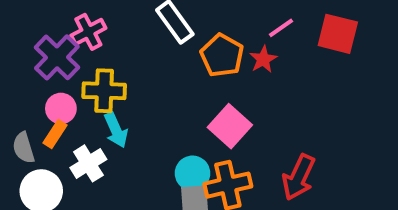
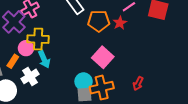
orange pentagon: (222, 55) -> (99, 21), turned -30
pink circle: (61, 108) -> (26, 48), moved
red arrow: (299, 177) -> (138, 83), size x0.6

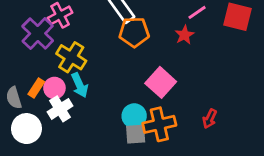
orange pentagon: (99, 21) -> (134, 32), moved
yellow cross: (38, 39) -> (71, 57), turned 30
pink circle: (26, 48) -> (54, 88), moved

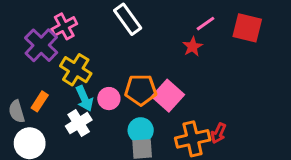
orange pentagon: (134, 32) -> (141, 90), moved
pink circle: (54, 88) -> (109, 99), moved
white cross: (60, 109) -> (79, 123), moved
orange cross: (159, 124) -> (193, 139), moved

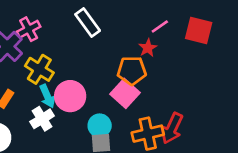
orange pentagon: (141, 90) -> (132, 71), moved
pink circle: (109, 99) -> (70, 96), size x1.5
red arrow: (218, 133) -> (172, 128), size x1.6

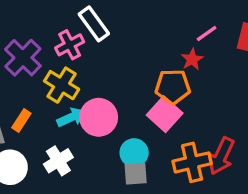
white rectangle: (88, 22) -> (94, 24), moved
pink cross: (29, 29) -> (70, 45), moved
cyan arrow: (47, 96) -> (71, 117), turned -90
white cross: (42, 119) -> (58, 161), moved

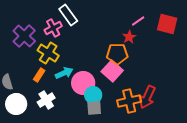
cyan arrow: (71, 117) -> (64, 73), moved
pink circle: (99, 117) -> (83, 83), moved
orange rectangle: (21, 121) -> (39, 75), moved

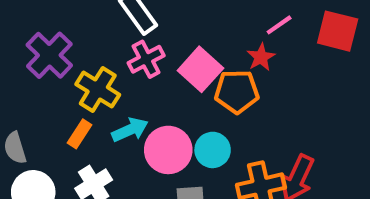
pink cross: (53, 28) -> (146, 59), moved
pink square: (112, 71) -> (200, 69), moved
cyan circle: (93, 95) -> (213, 150), moved

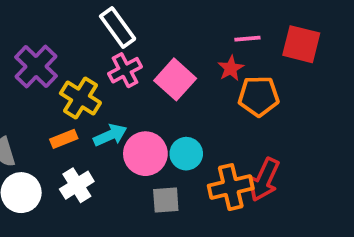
pink line: (279, 25) -> (247, 39), turned 30
orange pentagon: (237, 91) -> (259, 96), moved
orange rectangle: (80, 134) -> (64, 139), turned 35

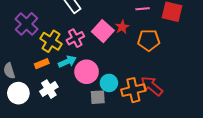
red star: (231, 68) -> (122, 27), moved
pink cross: (125, 70) -> (75, 38), moved
cyan circle: (186, 154) -> (109, 83), moved
red arrow: (264, 180) -> (152, 86), turned 105

